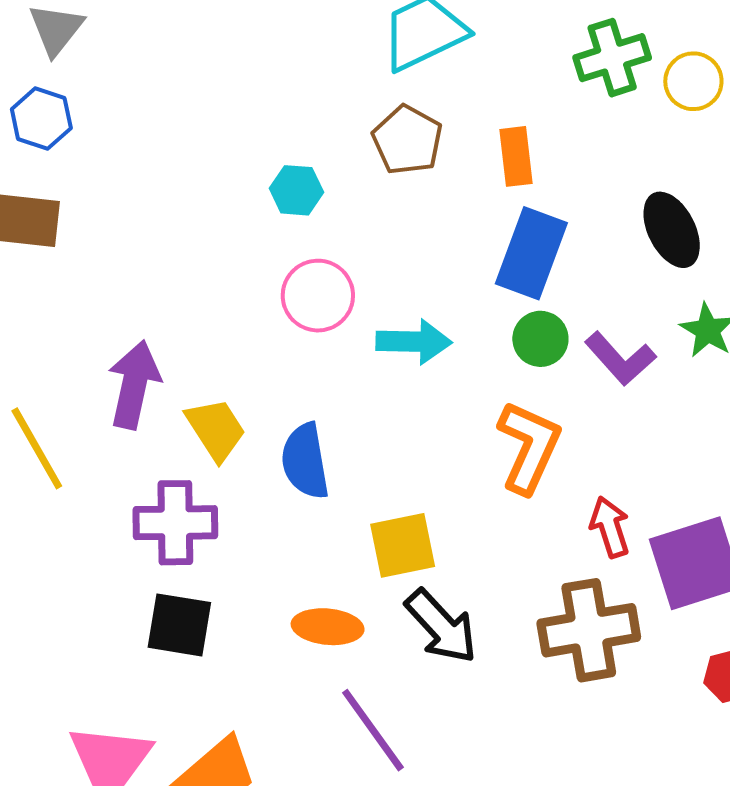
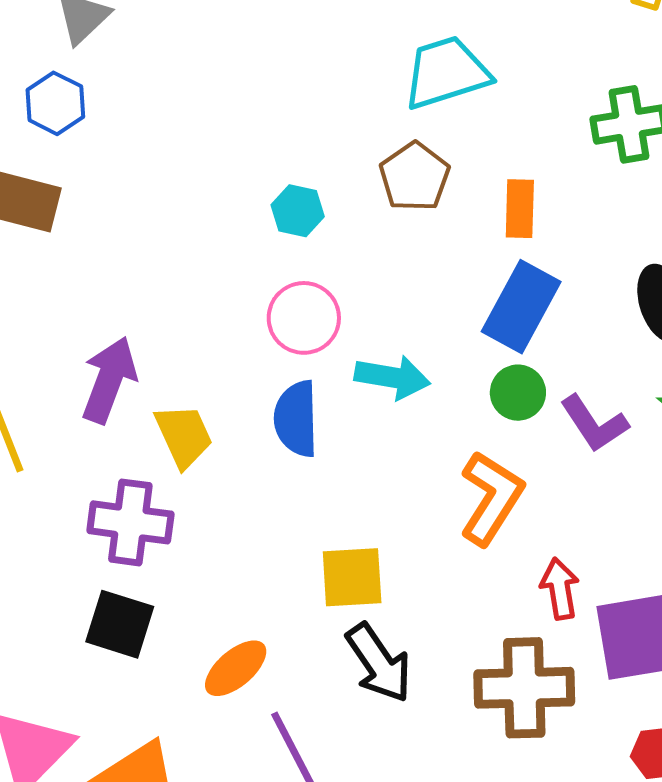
blue semicircle: (305, 461) -> (296, 419), moved
orange ellipse: (328, 627) -> (236, 668), moved, turned -54

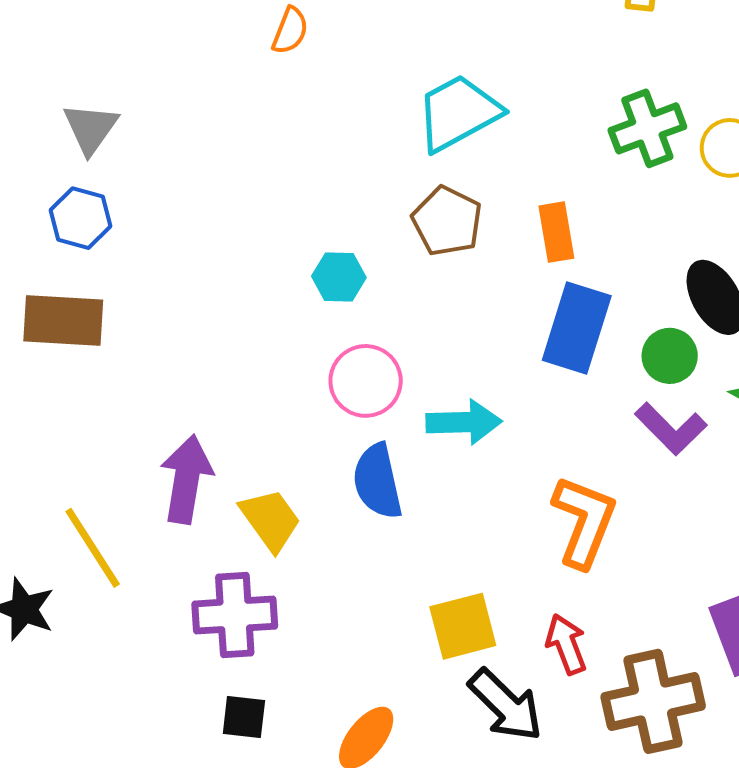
green circle: (518, 393) -> (670, 356), moved
red arrow: (560, 589) -> (566, 644), moved
black square: (120, 624) -> (244, 717), size x0.7

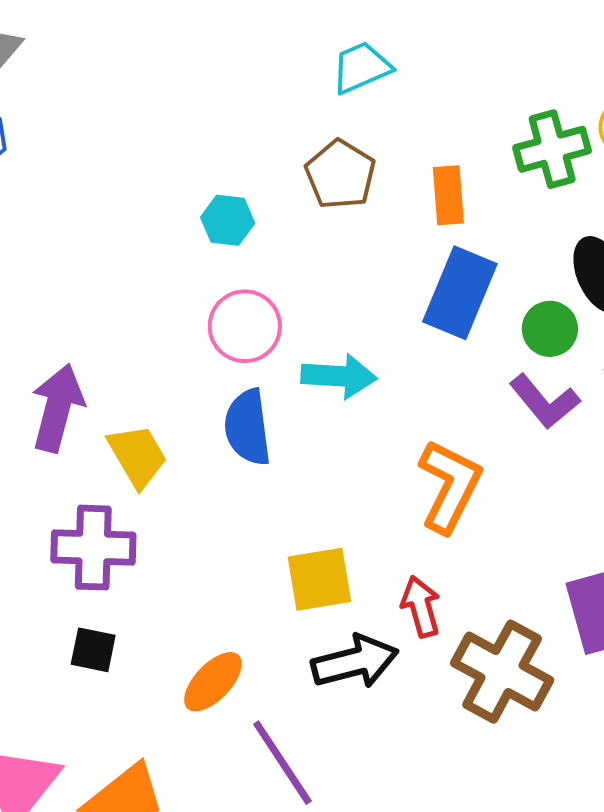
cyan trapezoid: (458, 113) -> (361, 68), size x0.7
green cross: (647, 128) -> (552, 149), moved
brown cross: (653, 701) -> (502, 672), turned 36
black arrow: (506, 705) -> (355, 662), turned -64

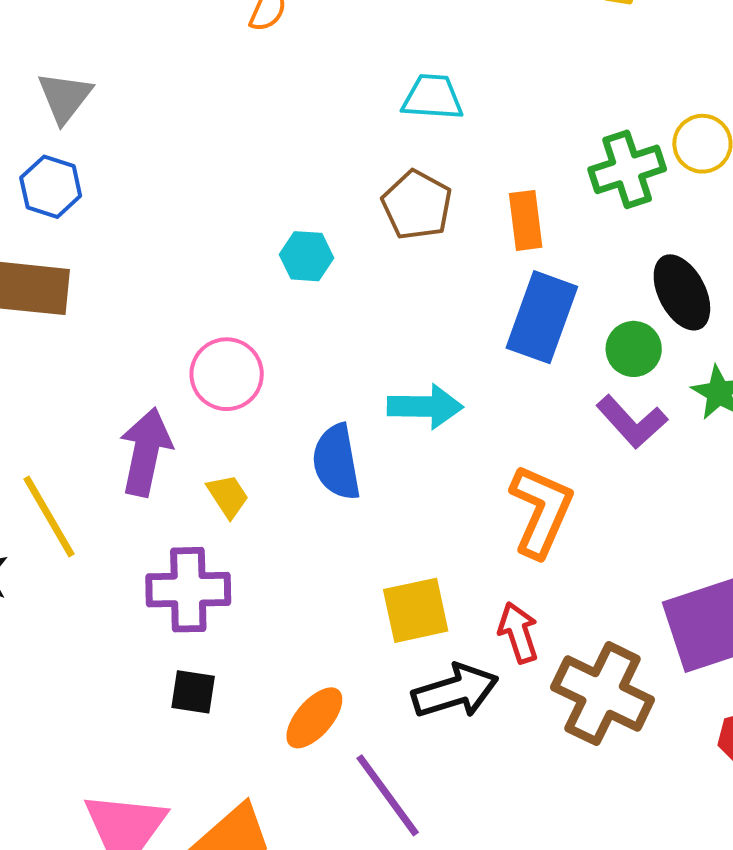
cyan trapezoid: (361, 68) -> (433, 97), turned 30
pink circle: (245, 326) -> (227, 374), moved
yellow trapezoid: (137, 456) -> (228, 496), size x0.7

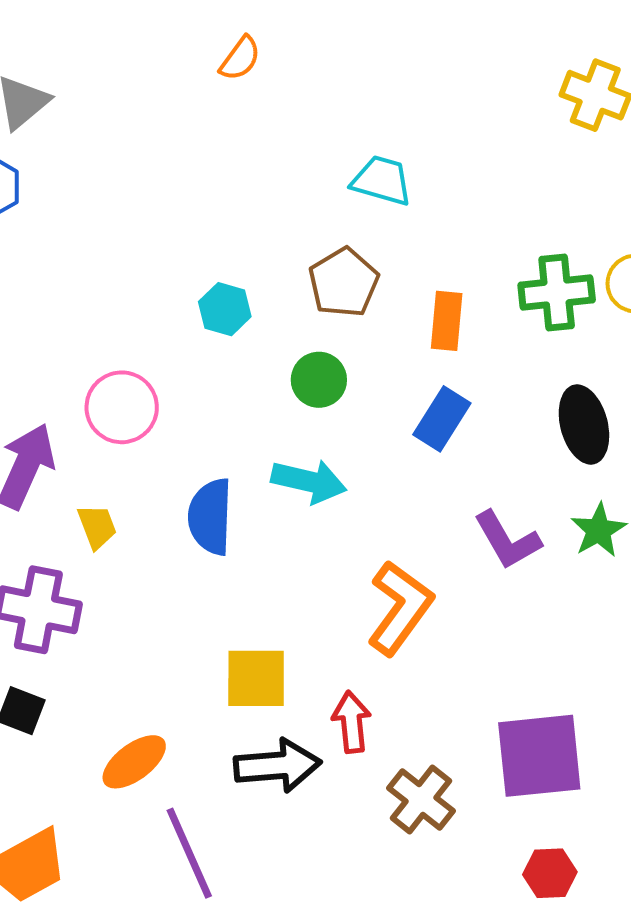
blue rectangle: (542, 317) -> (442, 419), size x0.7
green circle: (634, 349) -> (319, 380), moved
brown cross: (603, 694) -> (421, 799), size x0.7

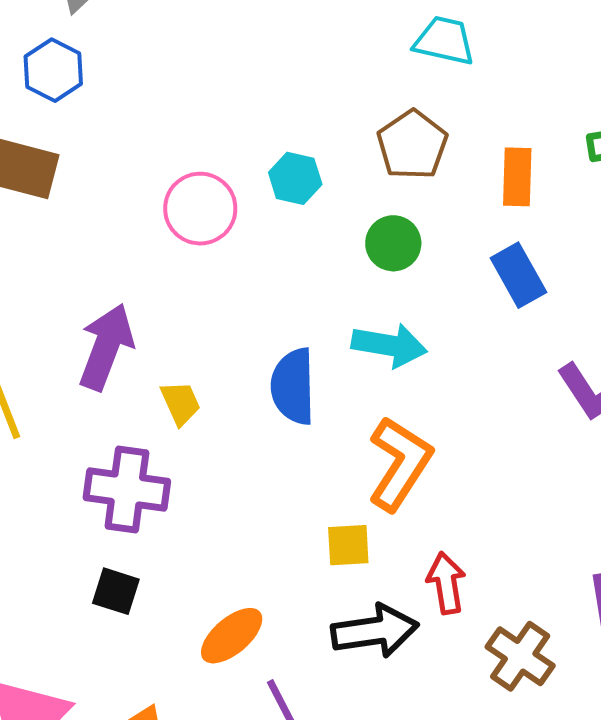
pink circle: (122, 407) -> (200, 209), moved
blue rectangle: (442, 419) -> (518, 275), turned -58
orange L-shape: (400, 608) -> (400, 464), moved
yellow square: (256, 678) -> (348, 545), size x0.7

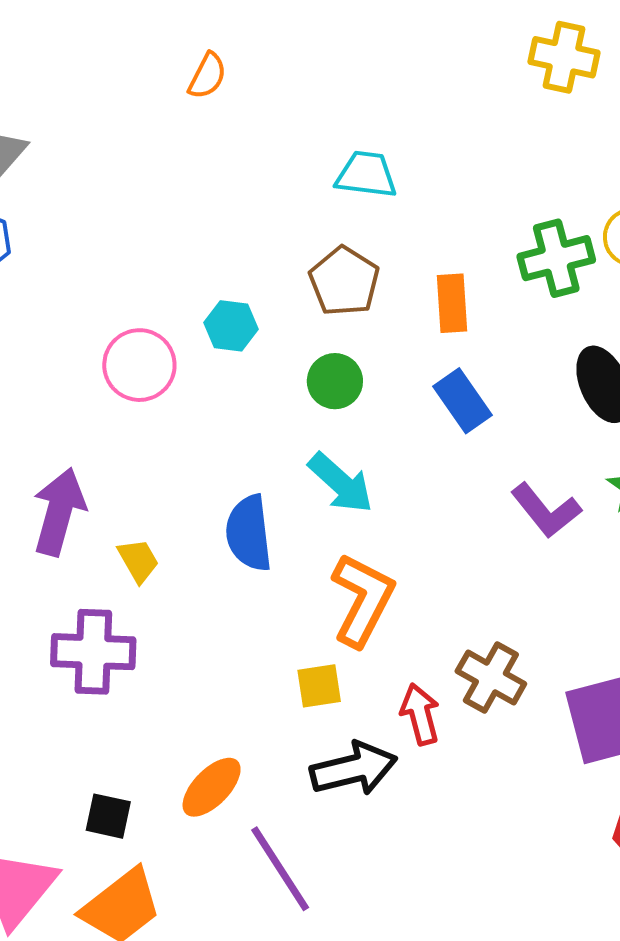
cyan arrow: (389, 345) -> (341, 483), turned 38
black square: (116, 591) -> (108, 816), moved
brown cross: (520, 656) -> (491, 677), moved

